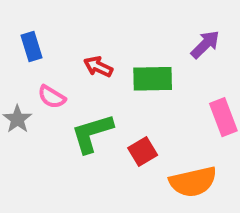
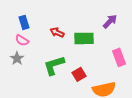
pink semicircle: (52, 97) -> (22, 40), moved

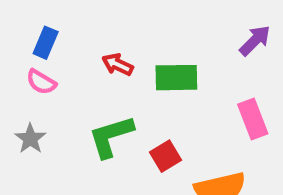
purple arrow: (110, 21) -> (255, 40), moved
blue rectangle: (24, 22) -> (46, 43), turned 40
gray star: (17, 58) -> (30, 139), moved

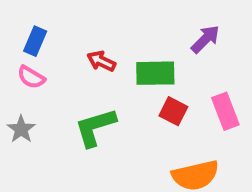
purple arrow: (255, 40) -> (205, 39), moved
red square: (166, 156) -> (173, 111), moved, turned -32

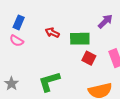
green L-shape: (95, 127) -> (49, 82), moved
gray star: (21, 129) -> (11, 84), moved

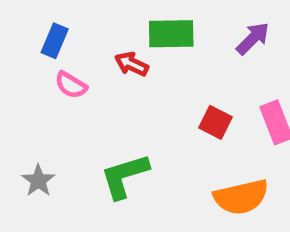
green rectangle: (80, 39) -> (171, 34), moved
pink semicircle: (17, 41) -> (71, 85), moved

